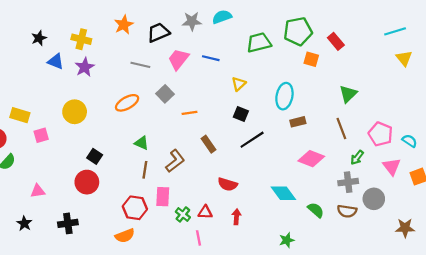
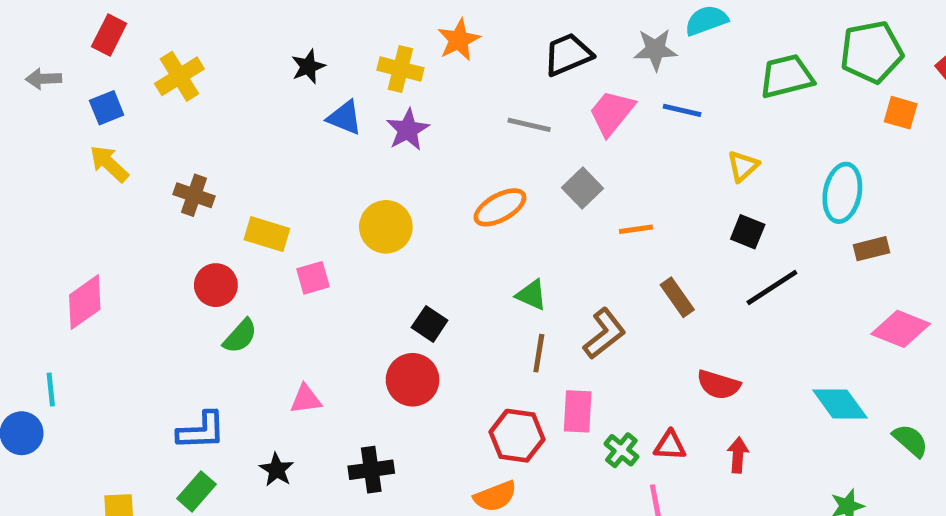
gray star: (192, 21) -> (655, 50), moved
orange star: (124, 25) -> (459, 40), moved

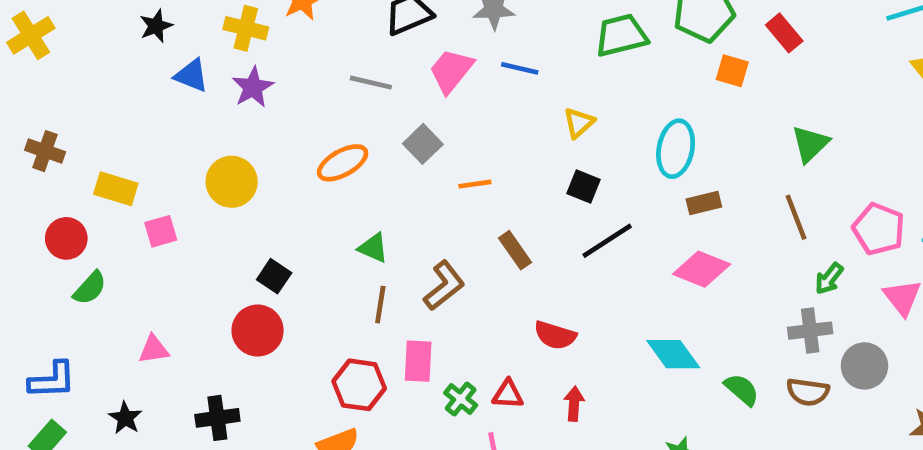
pink diamond: (901, 329) -> (702, 269), moved

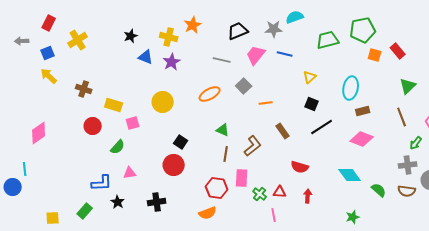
red rectangle: (784, 33) -> (398, 51), moved
green semicircle: (90, 288) -> (118, 147), moved
blue L-shape: (52, 380) -> (102, 183), moved

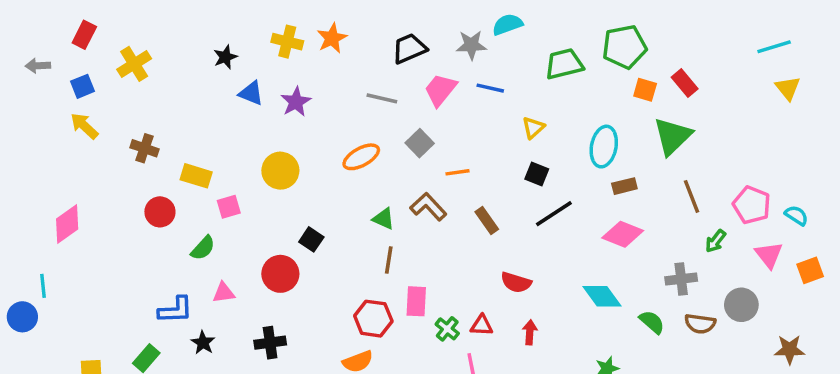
yellow cross: (169, 37) -> (287, 42), moved
green triangle: (408, 86) -> (673, 136), moved, size x1.4
brown L-shape: (253, 146) -> (428, 207), moved, turned -95
red circle: (174, 165) -> (280, 274), moved
gray cross: (408, 165) -> (681, 279), moved

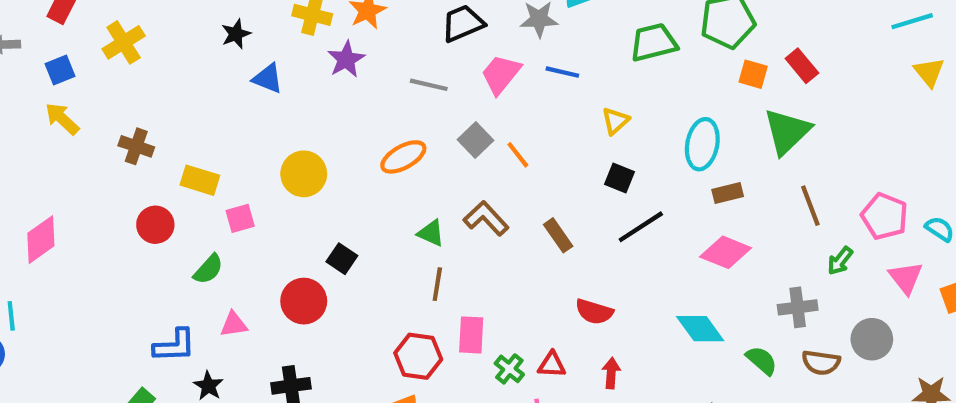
purple star: (296, 102) -> (346, 59), moved
orange line: (458, 172) -> (518, 155), moved, turned 60

